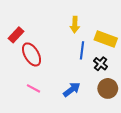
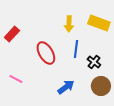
yellow rectangle: (106, 39) -> (99, 23), moved
red ellipse: (32, 54) -> (46, 53), moved
pink line: (34, 88) -> (16, 79), moved

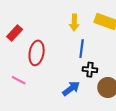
red ellipse: (46, 53) -> (37, 53), moved, turned 40
black cross: (94, 62) -> (90, 70), moved, turned -32

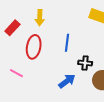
yellow arrow: (74, 23) -> (40, 18), moved
blue line: (82, 49) -> (67, 43), moved

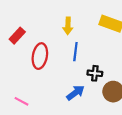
yellow arrow: (40, 18) -> (68, 26), moved
pink line: (16, 73) -> (22, 101), moved

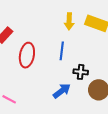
yellow arrow: (68, 26) -> (69, 21), moved

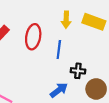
red ellipse: (27, 55) -> (33, 37), moved

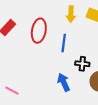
blue arrow: (59, 90) -> (64, 82), turned -78

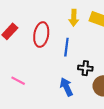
pink line: (12, 91) -> (18, 81), moved

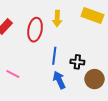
yellow arrow: (74, 18) -> (57, 19), moved
blue line: (66, 47) -> (54, 56), moved

